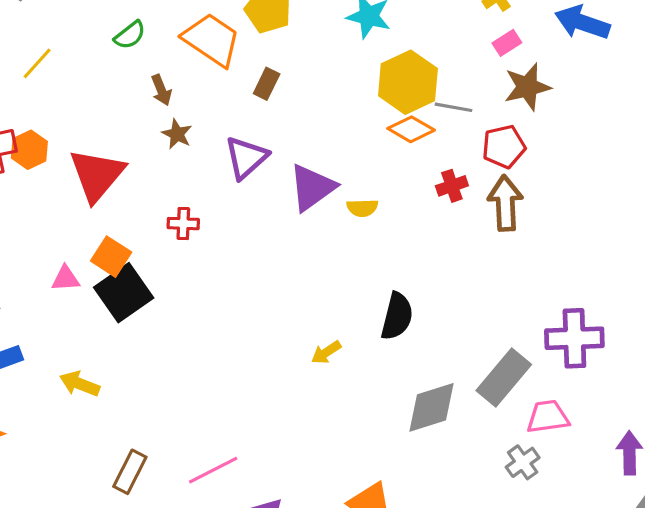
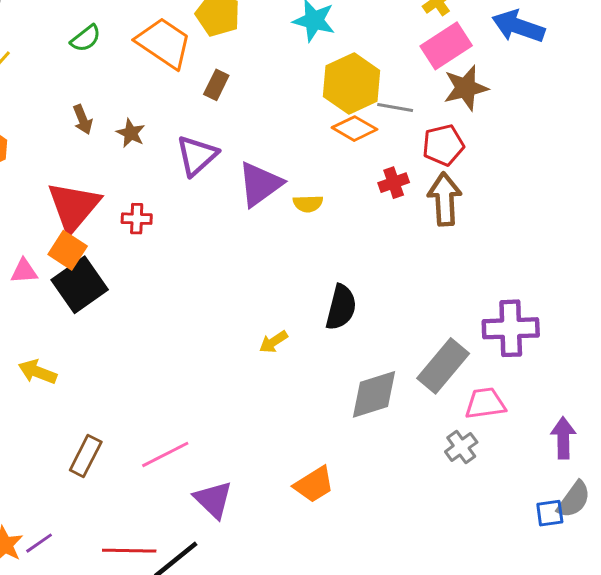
pink rectangle: (507, 43) -> (446, 46), size x1.8
brown arrow: (161, 90) -> (83, 120), moved
red triangle: (97, 175) -> (74, 207), moved

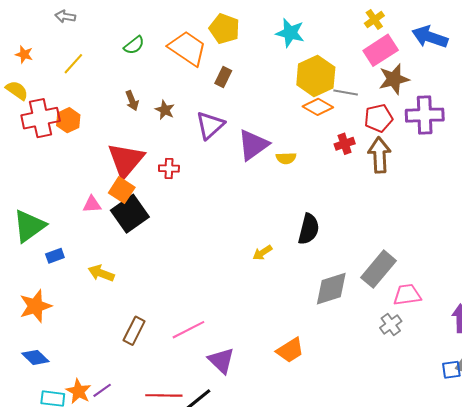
purple cross: (511, 328) -> (425, 115), moved

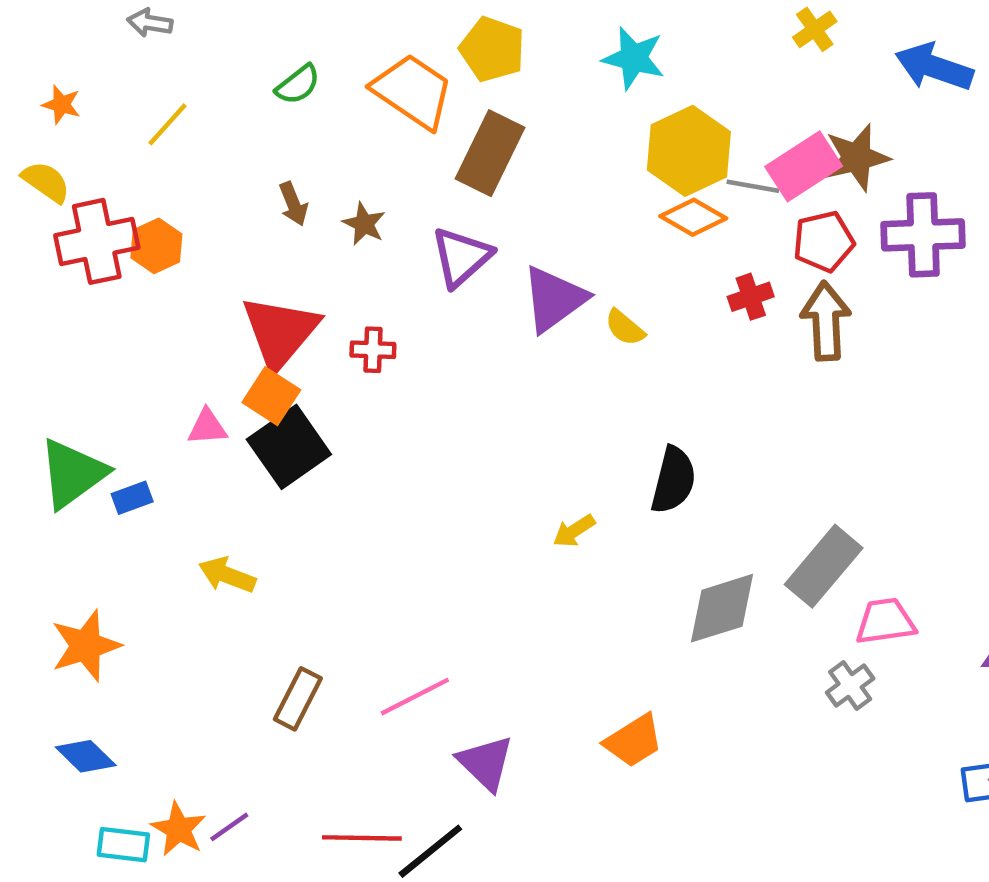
pink rectangle: (381, 50) -> (804, 166), moved
brown rectangle: (223, 77) -> (490, 153), size x1.8
yellow semicircle: (286, 158) -> (625, 328), turned 42
blue rectangle: (55, 256) -> (132, 498), moved

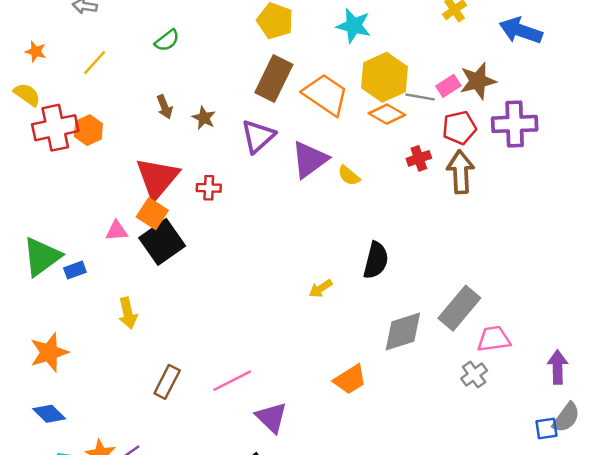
orange trapezoid: (413, 91) -> (325, 94), moved
pink rectangle: (804, 166) -> (448, 86), size x0.6
yellow arrow: (227, 575) -> (128, 313), turned -124
orange trapezoid: (634, 741) -> (350, 379), moved

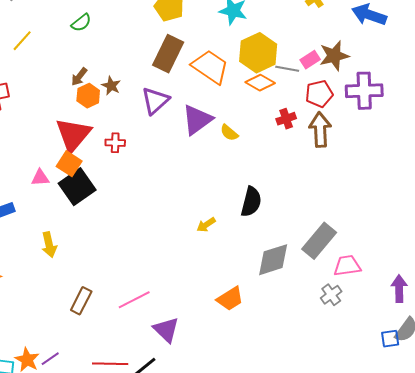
brown arrow: (165, 107) -> (79, 77), turned 60
orange hexagon: (88, 130) -> (88, 96), moved

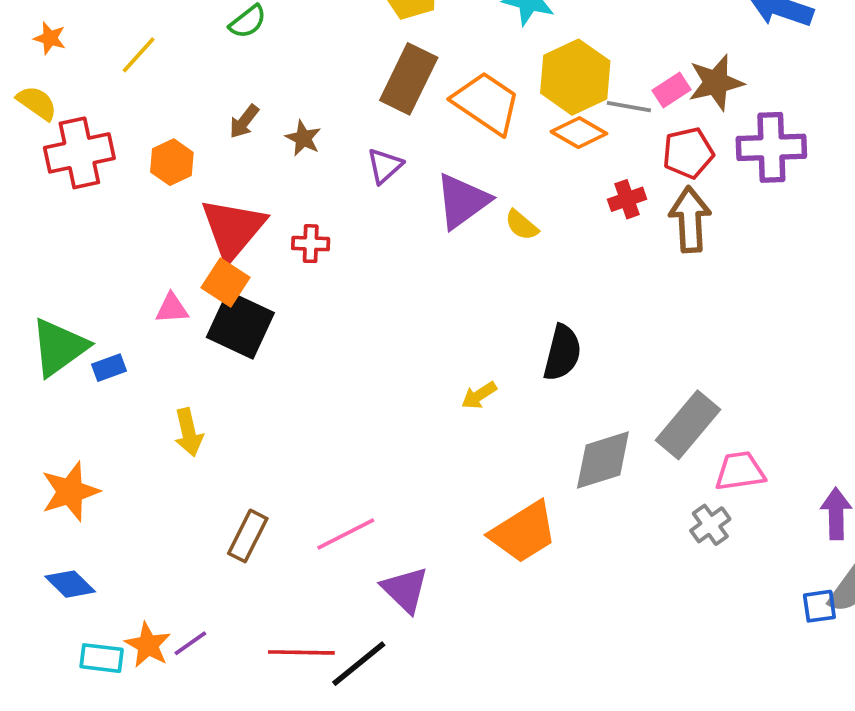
orange hexagon: (88, 96) -> (172, 162), moved
purple triangle: (155, 101) -> (385, 166), size x0.7
black square: (77, 187) -> (240, 325), turned -30
orange trapezoid: (230, 299) -> (523, 532), size x1.4

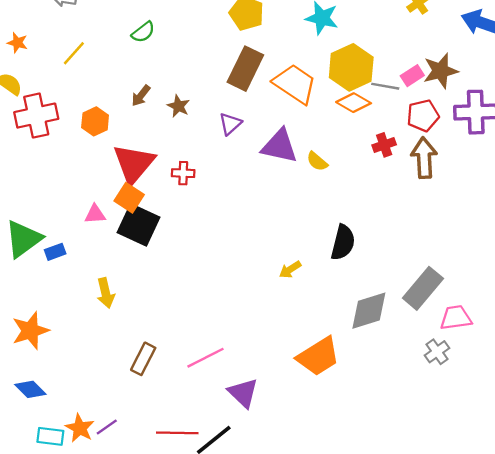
purple triangle: (462, 201) -> (280, 146), turned 48

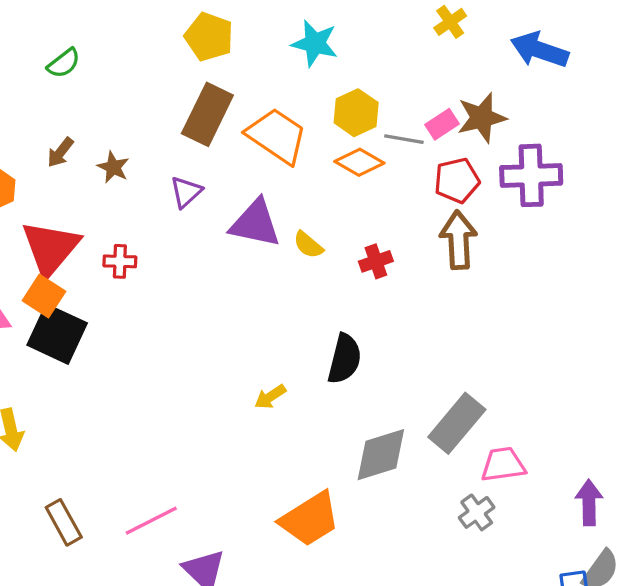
yellow hexagon: (351, 67) -> (356, 113), size x0.7
red cross: (384, 145) -> (376, 261), moved
brown rectangle: (143, 359) -> (64, 522), turned -56

